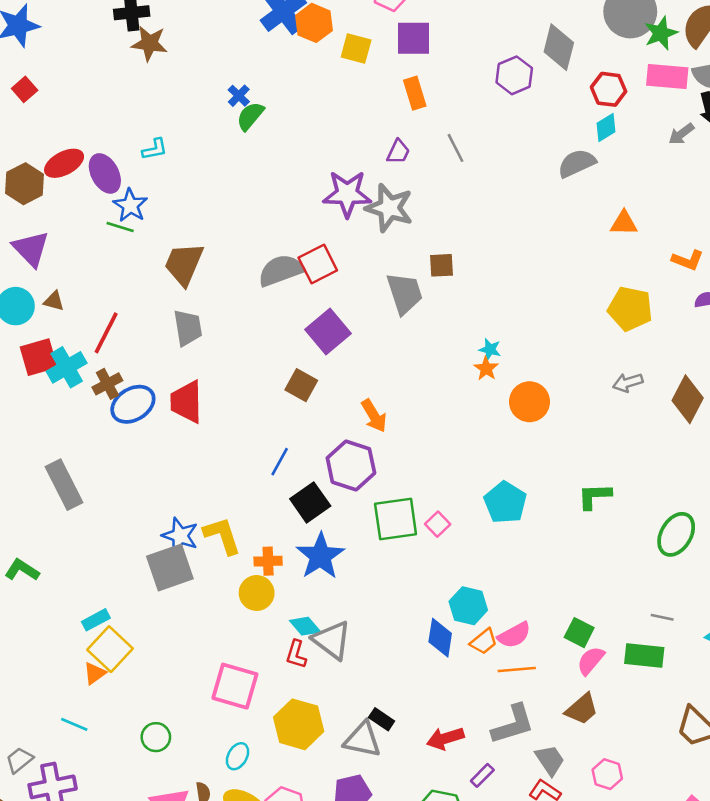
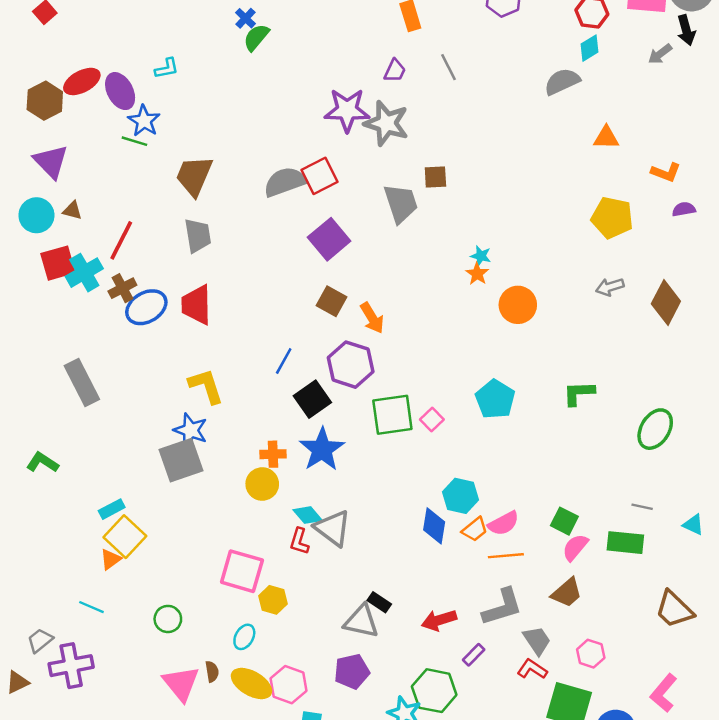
brown square: (301, 385) -> (331, 301), moved
yellow L-shape: (222, 536) -> (206, 386), moved
yellow hexagon: (299, 724) -> (273, 600), moved, size x0.6

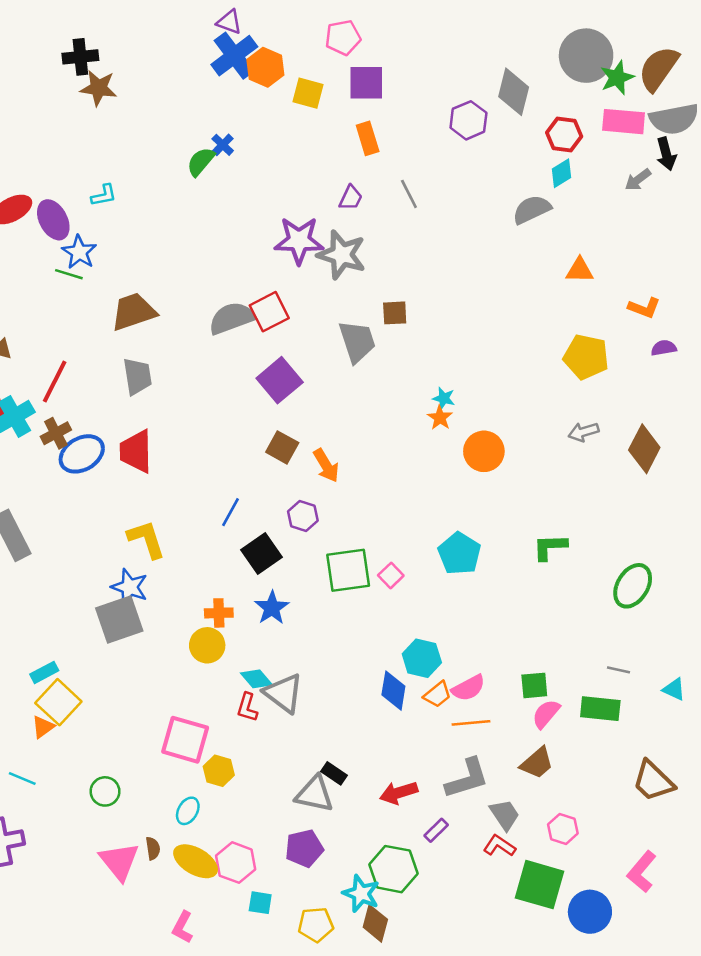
blue cross: (245, 18) -> (223, 145), moved
brown trapezoid: (194, 176) -> (133, 312), turned 48
purple hexagon: (351, 365) -> (303, 516), size x0.6
blue star: (322, 449) -> (272, 608), size x0.7
green square: (564, 521) -> (534, 685), turned -32

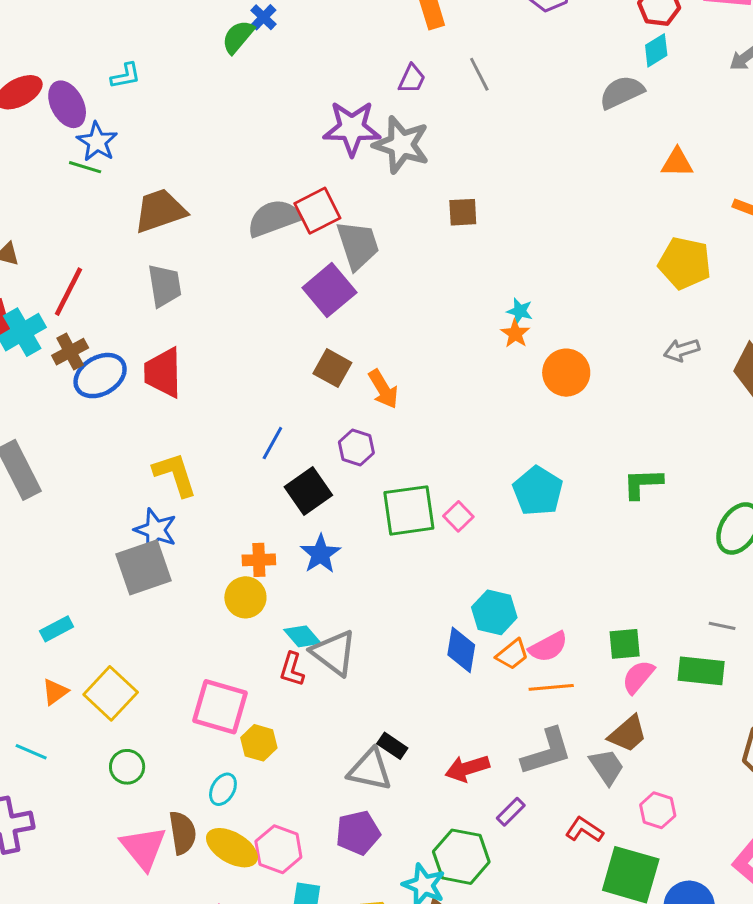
gray trapezoid: (357, 341) -> (358, 245), moved
yellow square: (58, 702) -> (111, 693), moved
gray trapezoid: (505, 815) -> (607, 767), moved
brown semicircle: (153, 848) -> (182, 833), size x1.6

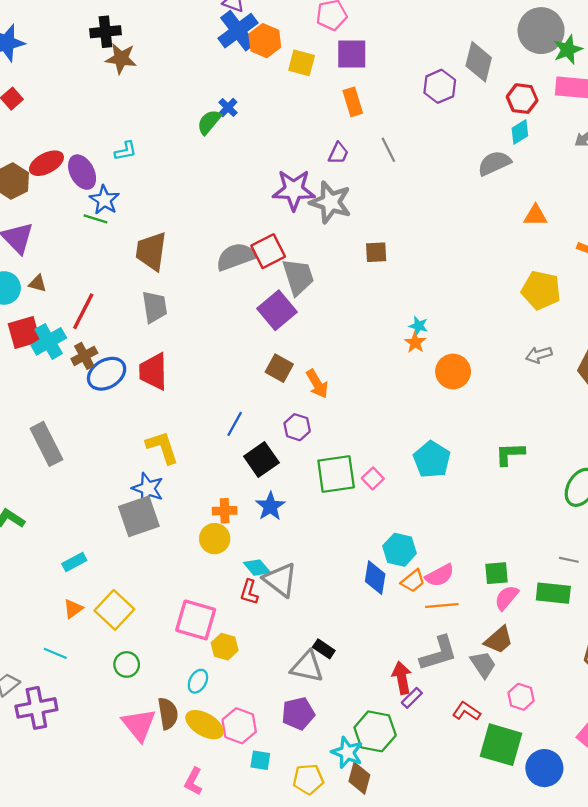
brown trapezoid: (160, 211) -> (151, 251), turned -63
red arrow: (467, 768) -> (402, 678), moved, turned 96

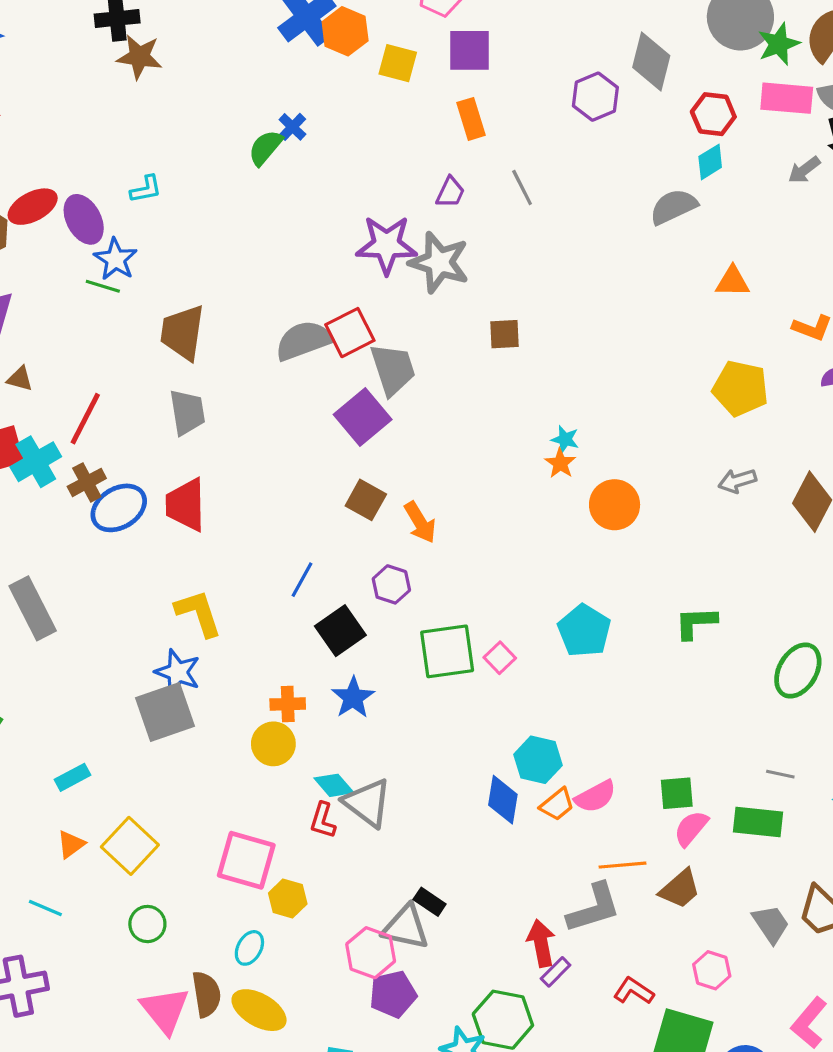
orange line: (442, 605) -> (622, 865), moved
gray trapezoid: (483, 664) -> (771, 924), moved
pink hexagon: (239, 726) -> (371, 953), moved

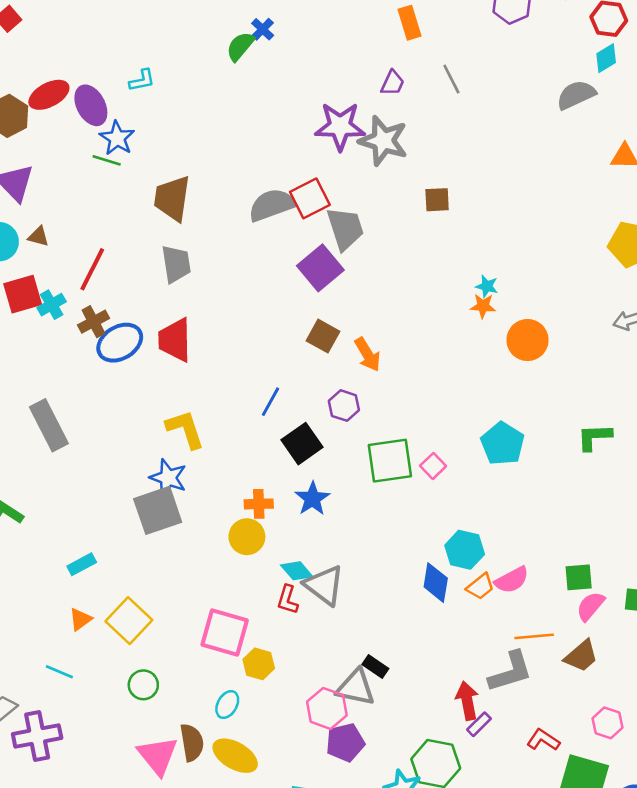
cyan cross: (36, 462) -> (52, 305), size x0.7
orange star: (560, 463) -> (483, 306), turned -30

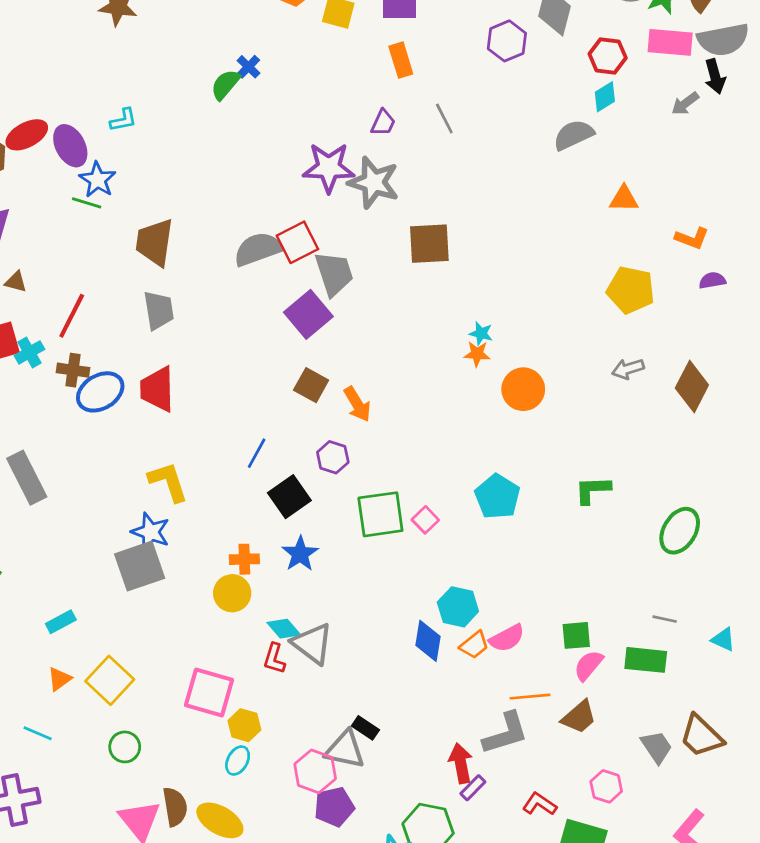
brown square: (437, 200) -> (429, 244), size x1.6
brown cross: (93, 322) -> (73, 370), turned 36
cyan ellipse: (227, 705) -> (238, 761), moved

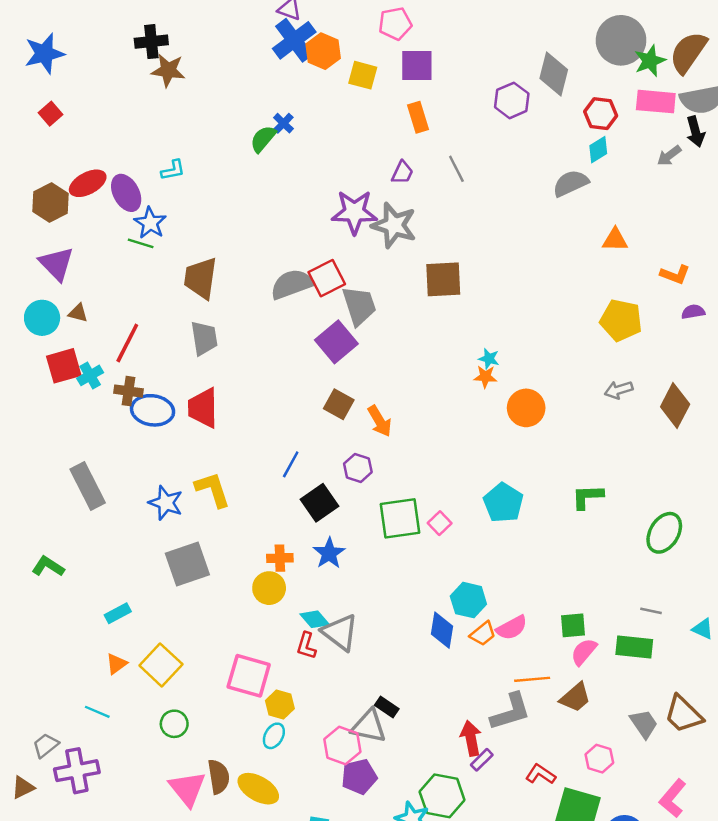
blue ellipse: (100, 392) -> (153, 410), turned 39
blue star: (151, 532) -> (166, 503), moved

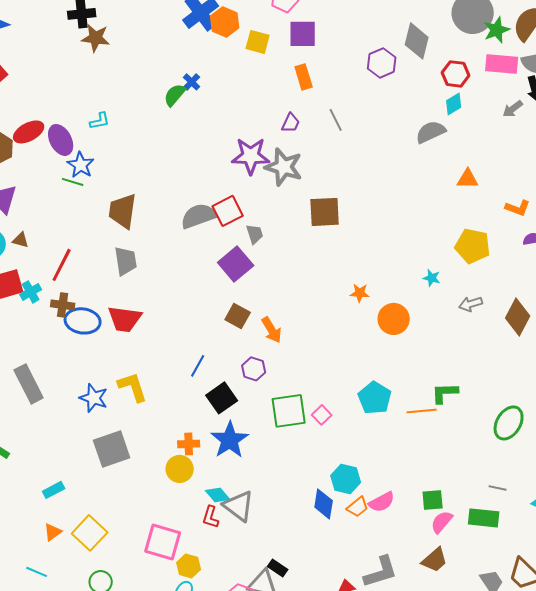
gray trapezoid: (359, 306) -> (255, 234), size x0.6
cyan star: (489, 359) -> (432, 278), moved
red trapezoid: (203, 408) -> (125, 319), turned -81
blue star: (329, 553) -> (230, 440), size x1.4
orange line: (532, 679) -> (422, 411), moved

